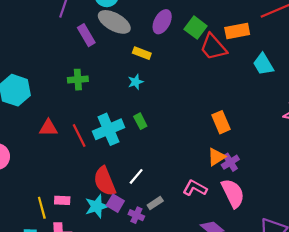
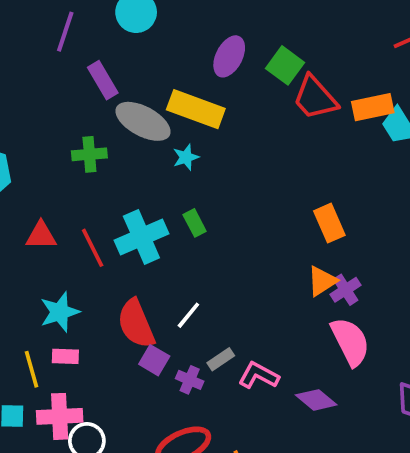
gray ellipse: (114, 22) -> (143, 121), moved
orange rectangle: (237, 31) -> (373, 107), moved
yellow rectangle: (142, 53) -> (196, 109), size x1.8
pink L-shape: (195, 188) -> (259, 375), moved
cyan star: (97, 206) -> (60, 312), moved

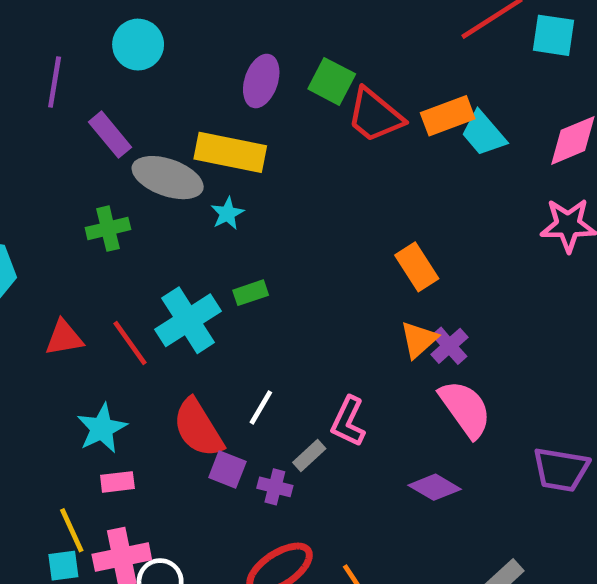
green rectangle: (195, 223) -> (251, 293), turned -72
yellow line: (31, 369) -> (72, 530), moved
pink L-shape: (259, 375) -> (348, 421), moved, turned -84

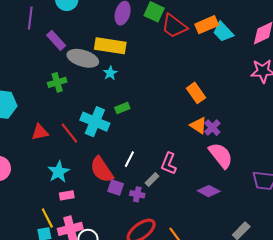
cyan cross: (188, 320) -> (95, 122), turned -32
orange triangle: (419, 340) -> (198, 125), turned -42

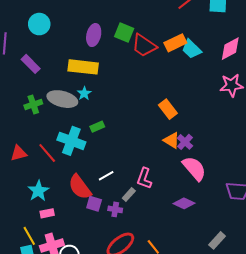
gray ellipse: (83, 58) -> (62, 99), moved
white line: (129, 159) -> (106, 176), turned 35

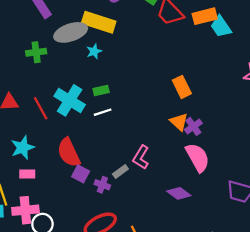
gray ellipse: (62, 99) -> (71, 32), moved, turned -44
white line: (106, 176) -> (103, 112), moved

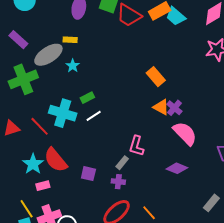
yellow rectangle: (99, 22) -> (70, 40), size x0.5
green cross: (36, 52) -> (23, 79), size x1.6
red semicircle: (69, 152) -> (56, 160), moved
purple cross: (102, 185) -> (118, 182), moved

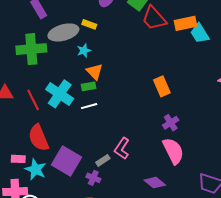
orange triangle: (161, 107) -> (95, 72), moved
cyan star: (33, 164) -> (36, 169), moved, turned -30
purple square: (88, 174) -> (67, 161), size x1.8

